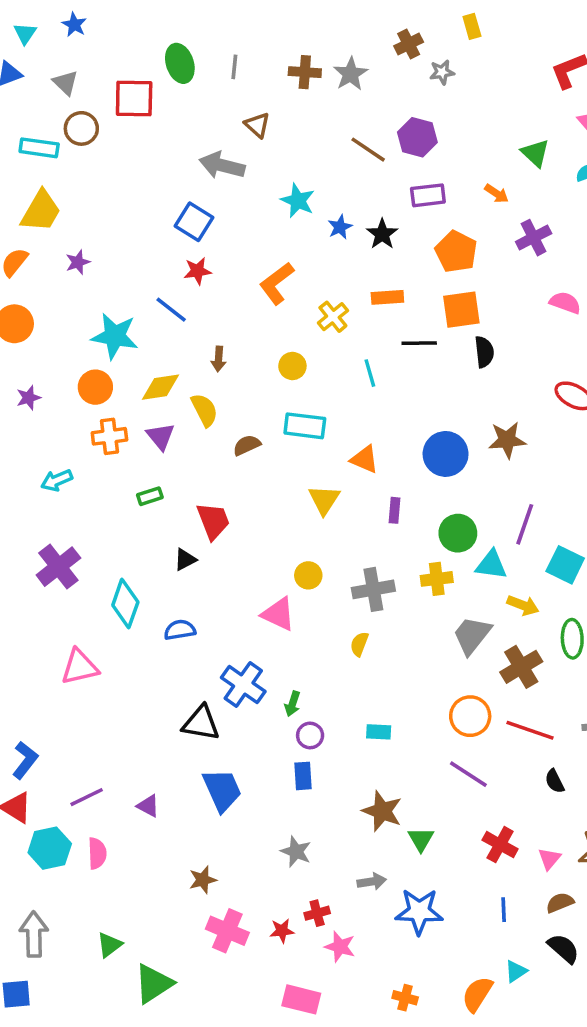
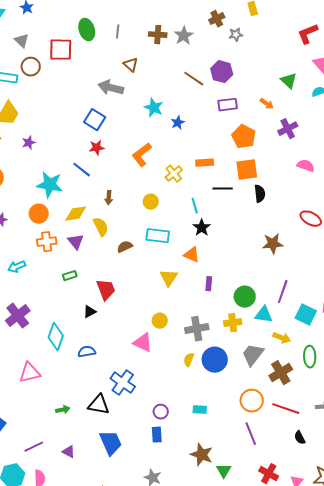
black star: (382, 234) -> (202, 228), moved
blue circle: (446, 454) -> (215, 360), moved
green arrow: (292, 704) -> (63, 410), moved, turned -120
purple line: (468, 774) -> (251, 434), turned 35

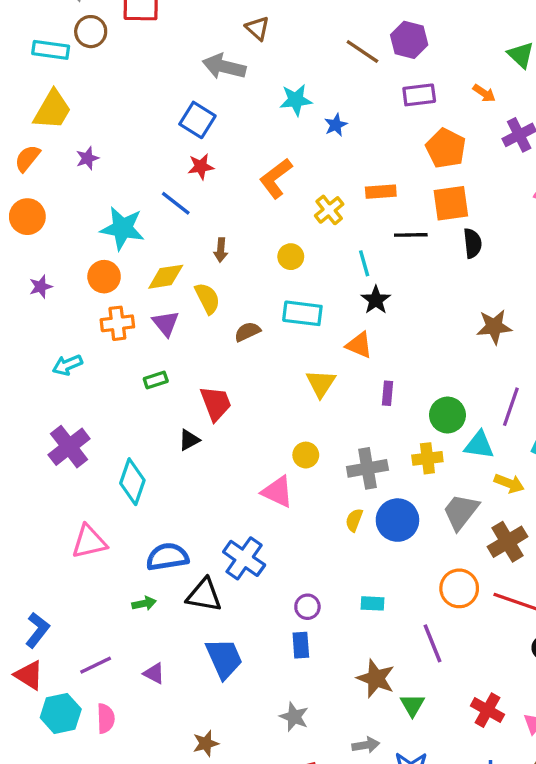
cyan star: (154, 108) -> (296, 100), turned -30
blue semicircle: (87, 352) -> (167, 557), moved, size x1.4
purple line: (251, 434) -> (432, 643), moved

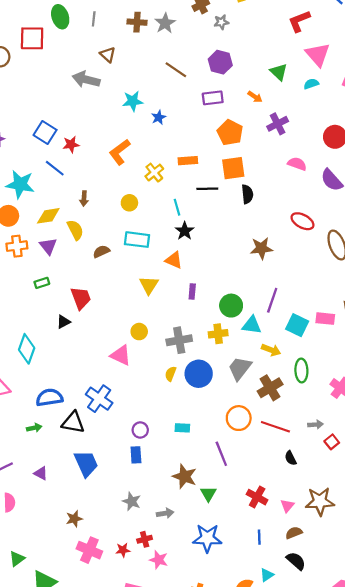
purple hexagon: (409, 40) -> (220, 62), moved
blue square: (197, 120) -> (45, 132), moved
gray arrow: (366, 745) -> (165, 513), moved

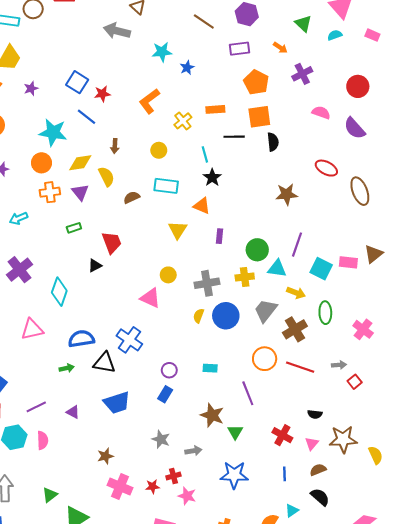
blue rectangle: (136, 455) -> (165, 394), turned 35
black semicircle: (291, 458) -> (315, 414), moved, turned -56
blue trapezoid: (86, 464) -> (117, 403), turned 96

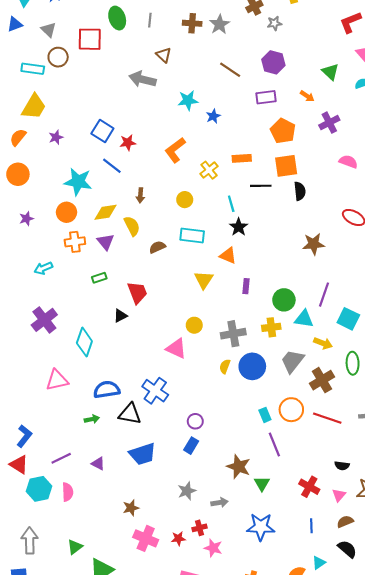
cyan rectangle: (210, 368) -> (265, 415), moved, turned 64
gray star: (161, 439) -> (187, 491), turned 30

